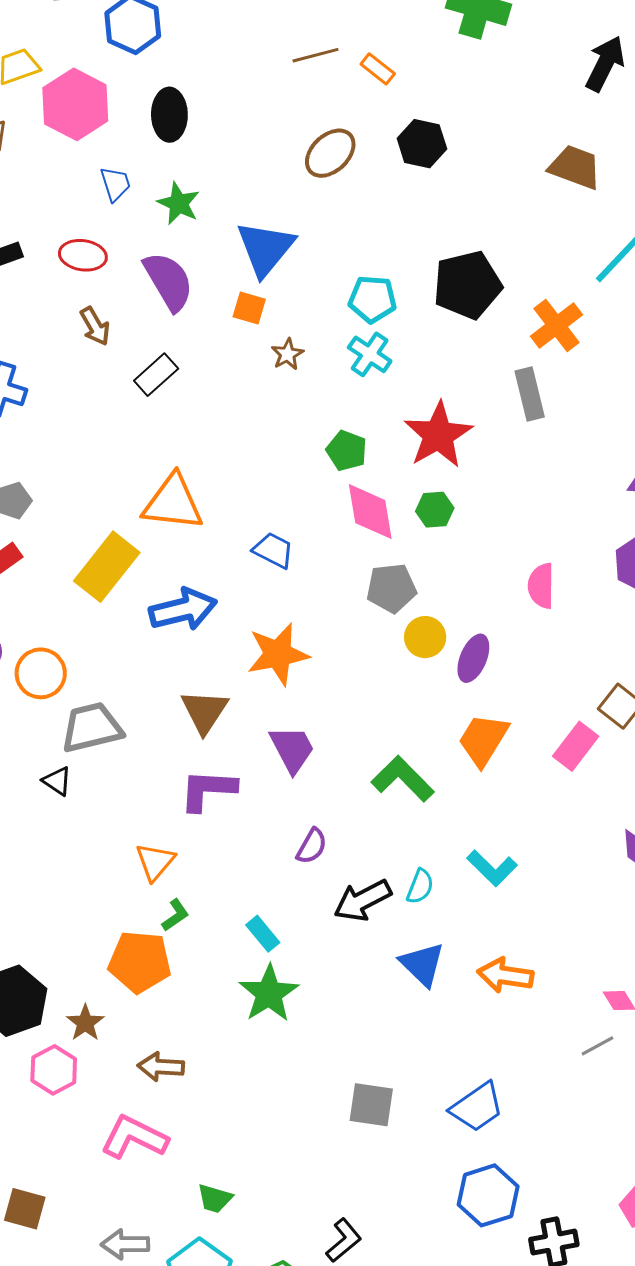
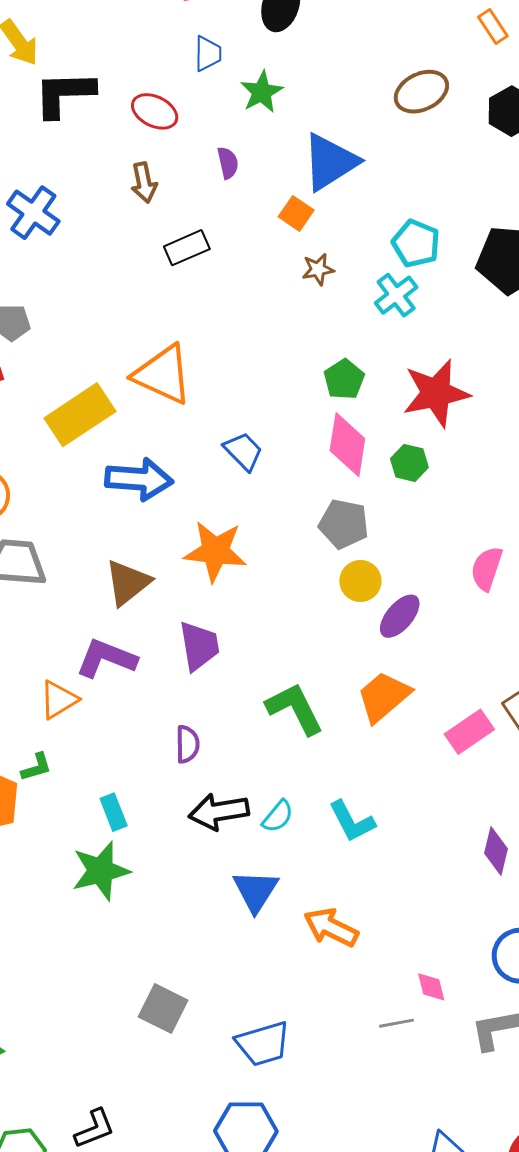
purple semicircle: (168, 281) -> (228, 163), size x0.5
purple semicircle: (312, 846) -> (187, 744), turned -48
orange triangle: (155, 862) -> (59, 700), moved

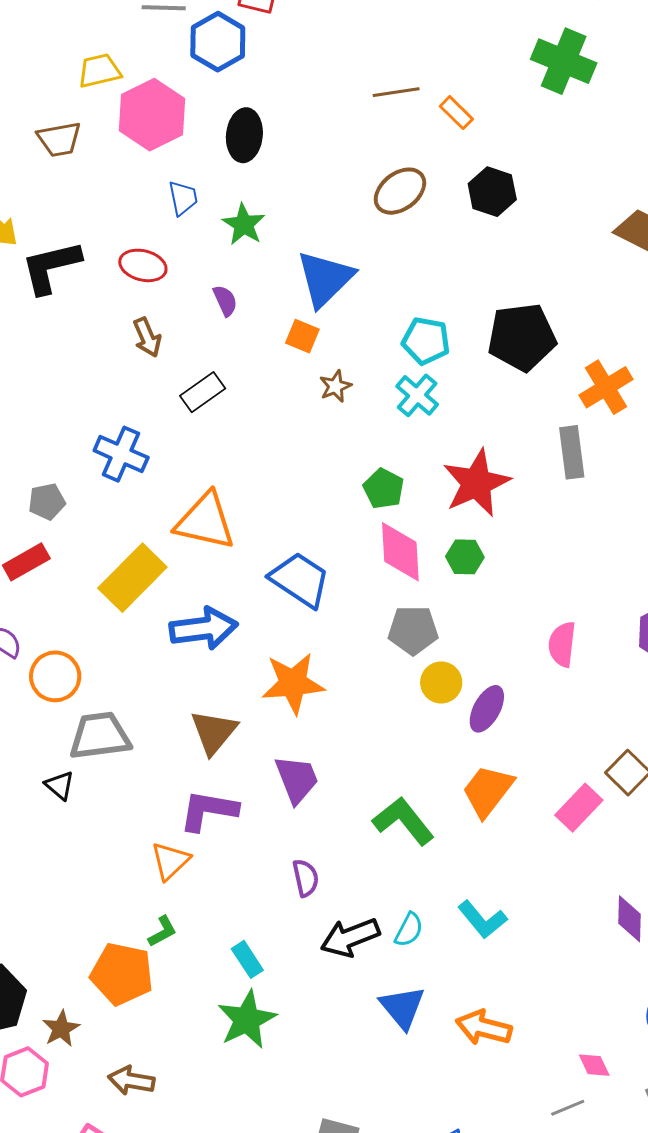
blue cross: (33, 213) -> (121, 454), moved
blue trapezoid: (243, 451) -> (300, 580), size x1.5

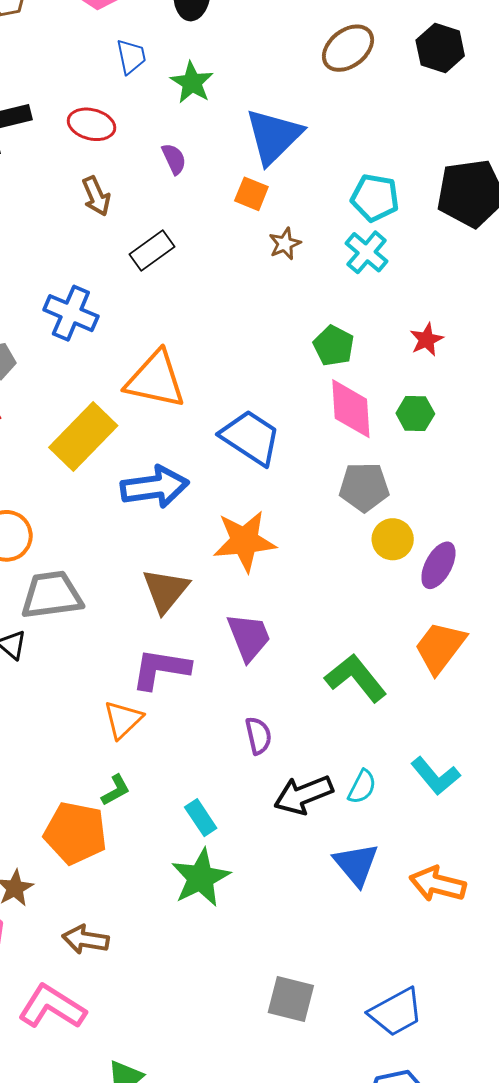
red star: (476, 483) -> (426, 340), size x0.5

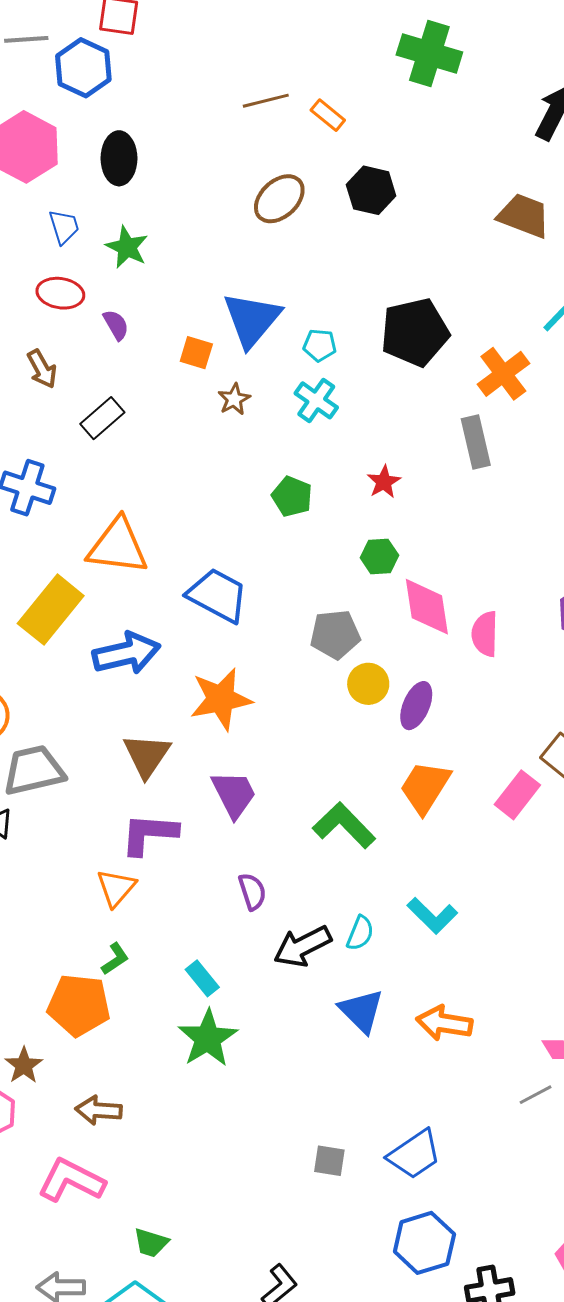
red ellipse: (91, 124) -> (60, 293), moved
blue triangle: (274, 136) -> (252, 320), moved
cyan pentagon: (375, 198) -> (320, 345), size x0.7
pink diamond: (351, 409) -> (427, 607), moved
gray square: (291, 999) -> (329, 1161), moved, size x0.7

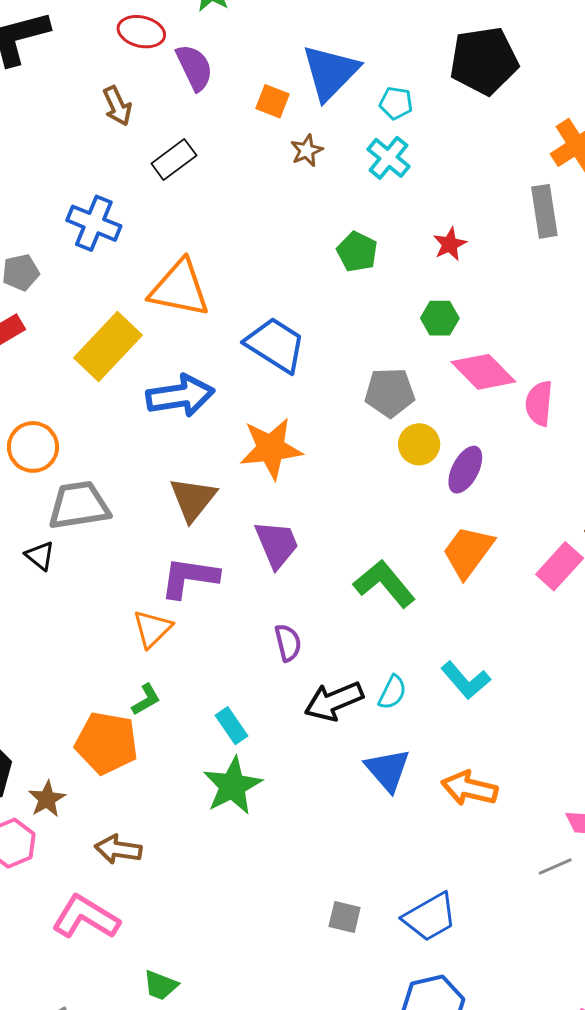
purple semicircle: (116, 325) -> (194, 67), size x1.5
black pentagon: (415, 332) -> (484, 61), moved
pink diamond: (427, 607) -> (483, 372), turned -40

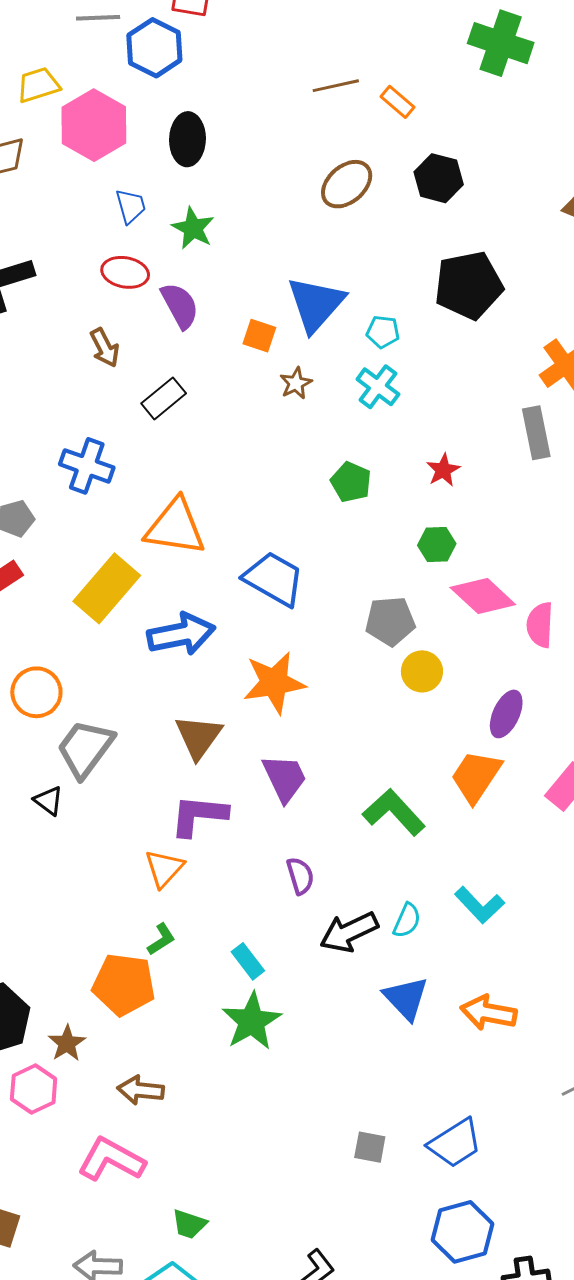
purple ellipse: (465, 470) -> (506, 714), moved
gray trapezoid: (79, 505) -> (85, 748), turned -42

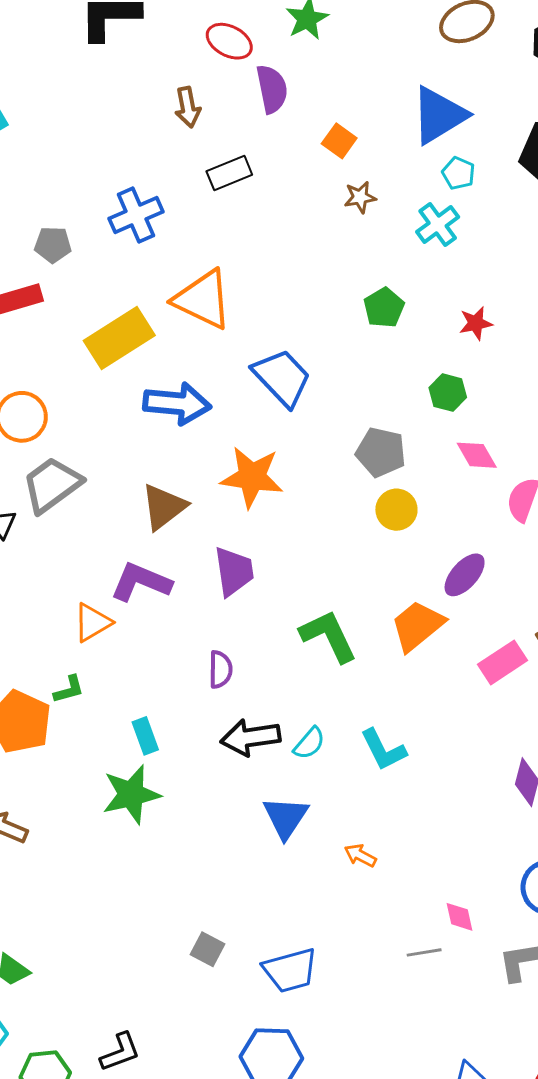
blue triangle: (316, 304) -> (439, 115), moved
blue cross: (87, 466) -> (136, 215), turned 30
pink diamond: (483, 596) -> (477, 455), size x0.7
orange arrow: (488, 1013) -> (360, 855), size x0.6

